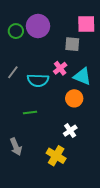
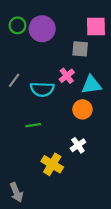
green circle: (16, 31) -> (17, 25), moved
cyan triangle: (82, 76) -> (91, 85), turned -30
gray arrow: (16, 147) -> (16, 192), moved
yellow cross: (56, 156) -> (52, 164), moved

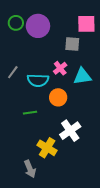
orange circle: (82, 109) -> (58, 97), moved
white cross: (78, 145) -> (70, 131), size x1.5
gray arrow: (16, 192) -> (30, 169), moved

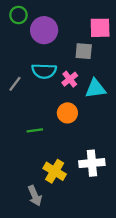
green circle: (16, 23) -> (18, 15), moved
cyan semicircle: (38, 80) -> (44, 71), moved
white cross: (70, 131) -> (92, 163), moved, turned 30

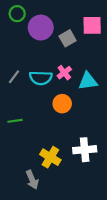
gray square: (84, 51) -> (68, 38), moved, turned -35
cyan semicircle: (44, 71) -> (41, 78), moved
green line: (35, 130) -> (15, 121), moved

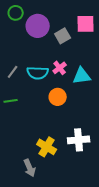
green line: (15, 121) -> (11, 101), moved

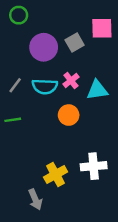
purple circle: (38, 26) -> (44, 47), moved
yellow cross: (47, 147) -> (56, 174), turned 30

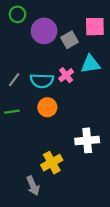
purple circle: (44, 47) -> (44, 31), moved
cyan triangle: (97, 90) -> (90, 64), moved
orange circle: (69, 115) -> (47, 107), moved
white cross: (94, 166) -> (87, 140), moved

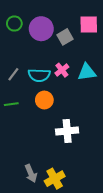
green circle: (17, 14) -> (14, 24), moved
cyan triangle: (90, 64) -> (87, 72), moved
white cross: (87, 140) -> (67, 131), moved
yellow cross: (52, 163) -> (55, 179), moved

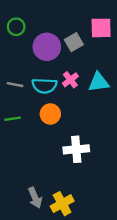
purple circle: (41, 29) -> (47, 47), moved
gray line: (13, 74) -> (15, 85), turned 64

